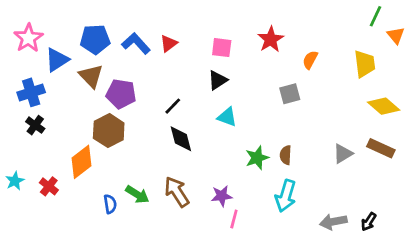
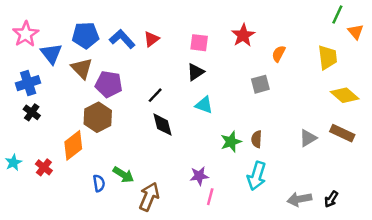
blue triangle: (57, 60) -> (51, 54), turned -35
brown arrow: (177, 192) -> (149, 197), moved, turned 56

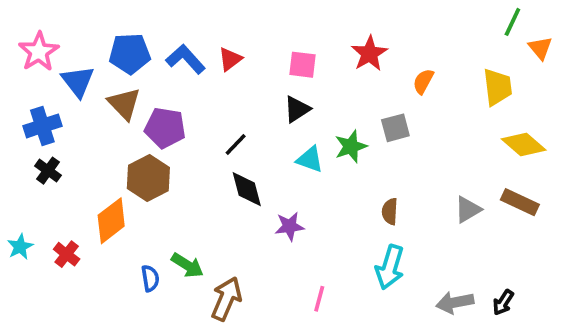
green star: (231, 142) -> (351, 146), moved
purple star: (199, 176) -> (290, 226), moved

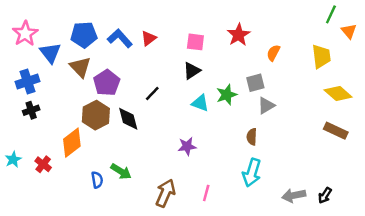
purple pentagon: (165, 128) -> (107, 83), turned 30
black cross: (48, 171) -> (31, 110), turned 35
black diamond: (247, 189) -> (128, 119), moved
gray triangle: (468, 210) -> (266, 106), moved
brown arrow: (226, 299) -> (165, 193), moved

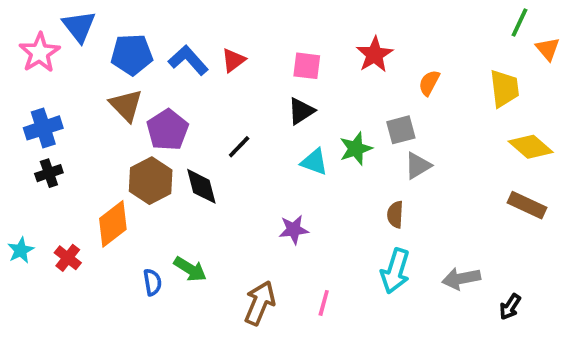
blue triangle: (50, 53) -> (79, 26), moved
gray arrow: (294, 195) -> (461, 279), moved

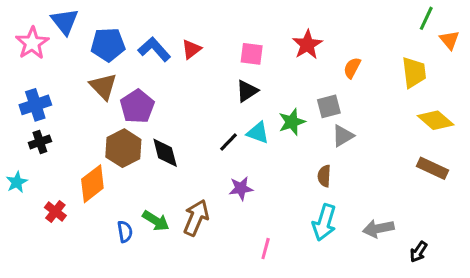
black line: (239, 147) -> (228, 142), moved
cyan star: (21, 250) -> (17, 182), moved
brown arrow: (260, 303) -> (196, 218), moved

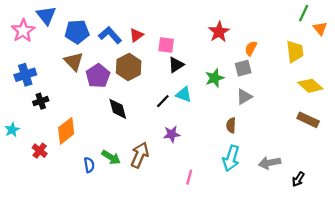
pink square: (252, 54) -> (166, 45), moved
gray square: (329, 106) -> (243, 68), moved
green star: (292, 122) -> (215, 78), moved
black cross: (40, 142) -> (41, 101), moved
brown hexagon: (123, 148) -> (129, 67), moved

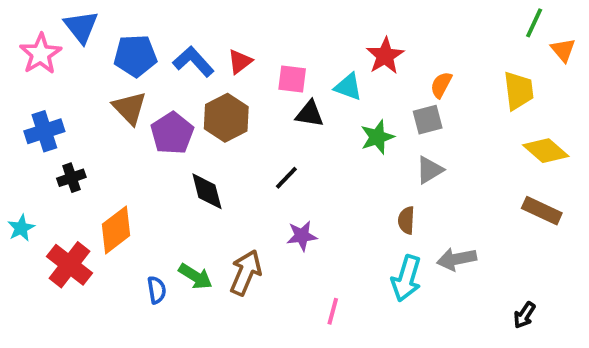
black triangle: (176, 65) -> (310, 114), turned 42
cyan triangle: (184, 95) -> (348, 87), moved
red cross: (40, 151) -> (70, 265), size x1.6
gray arrow: (270, 163) -> (457, 259), moved

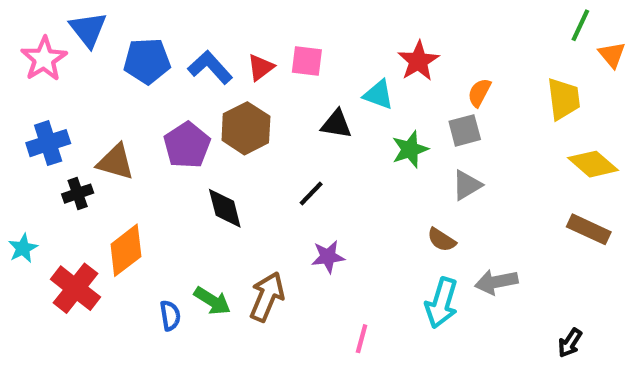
pink square: (292, 79) -> (307, 61), moved
brown triangle: (130, 108) -> (115, 162), moved, turned -30
brown semicircle: (406, 220) -> (442, 240), turned -60

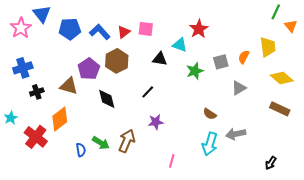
orange semicircle: (479, 93) -> (244, 57), moved
brown triangle: (115, 162) -> (69, 86), moved
gray triangle: (467, 185) -> (239, 88), moved

